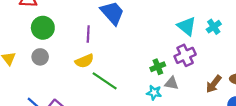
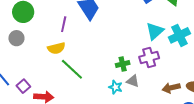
cyan triangle: (187, 26) -> (155, 31), turned 30
cyan cross: (214, 27) -> (179, 35), size x1.5
brown arrow: (214, 84) -> (171, 88), turned 30

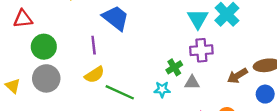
gray circle: (16, 38) -> (46, 78), size x1.5
purple cross: (149, 58) -> (201, 50), turned 30
cyan star: (116, 87) -> (162, 89), moved

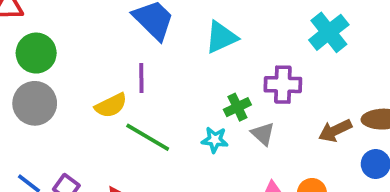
cyan triangle: (198, 19) -> (221, 37), moved, turned 30
purple line: (94, 45) -> (141, 78), moved
gray triangle: (192, 83) -> (263, 134), turned 35

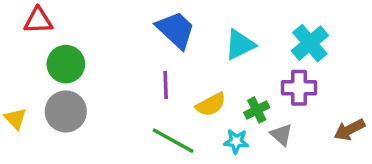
cyan cross: (329, 32) -> (310, 43), moved
yellow semicircle: (111, 105) -> (211, 105), moved

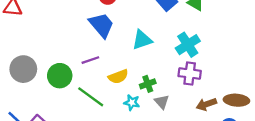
green circle: (66, 64) -> (60, 76), moved
purple line: (166, 85) -> (90, 60), turned 66
purple cross: (299, 88) -> (190, 73), moved

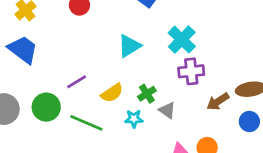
blue trapezoid: (101, 25) -> (23, 50), moved

